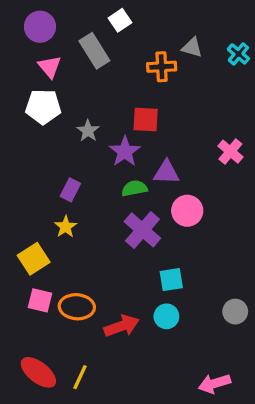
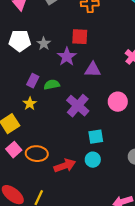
white pentagon: (43, 107) -> (20, 41), moved
green semicircle: (134, 188) -> (52, 85), moved
pink circle: (187, 211) -> (118, 102), moved
pink square: (40, 300) -> (14, 150), turned 35

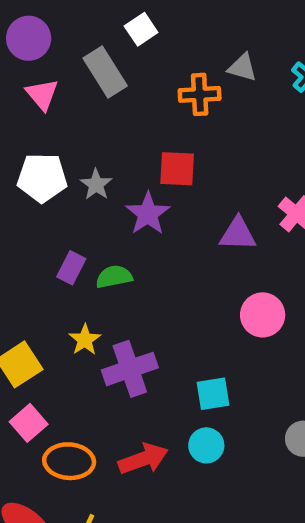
purple triangle: (93, 70) -> (238, 234), moved
yellow star: (30, 104) -> (85, 340), moved
purple cross: (78, 106) -> (130, 369), moved, turned 30
orange ellipse: (37, 154) -> (69, 461), moved

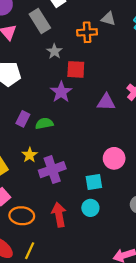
gray star: (96, 184) -> (54, 51), moved
pink circle: (263, 315) -> (114, 158), moved
red arrow: (143, 459) -> (59, 215), turned -80

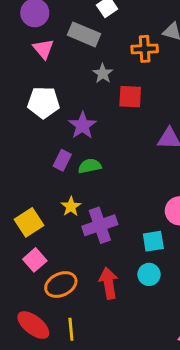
gray rectangle: (40, 21) -> (84, 34), turned -35
purple star: (61, 92) -> (82, 126), moved
orange ellipse: (22, 216) -> (61, 285), turned -30
yellow line: (30, 251) -> (71, 329), turned -30

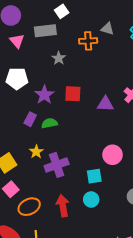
gray rectangle: (84, 34) -> (45, 31), turned -30
red square: (130, 97) -> (73, 94), moved

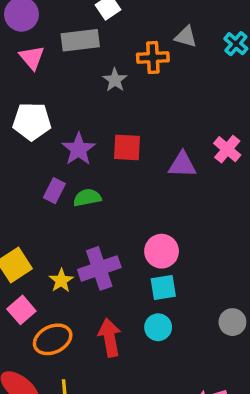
gray star: (59, 58) -> (115, 80), moved
yellow star: (36, 152) -> (61, 281), moved
pink circle: (113, 155) -> (162, 251), moved

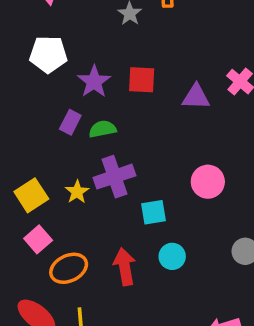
pink circle: (162, 251) -> (208, 182), moved
purple cross: (99, 268) -> (114, 177), moved
yellow star: (61, 281) -> (77, 192), moved
cyan square: (163, 287) -> (154, 212), moved

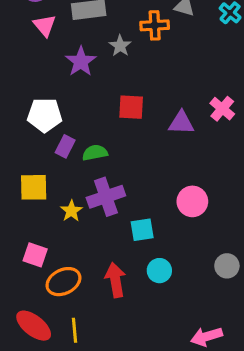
white pentagon: (48, 54) -> (45, 115), moved
purple star: (94, 82) -> (81, 62), moved
yellow square: (31, 195) -> (34, 187), moved, turned 32
pink square: (38, 239) -> (35, 255), turned -30

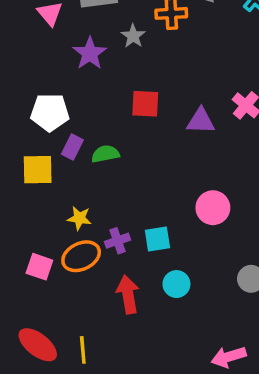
yellow square: (34, 187) -> (38, 170), moved
purple cross: (106, 197) -> (117, 241), moved, size x0.6
yellow star: (71, 211) -> (79, 218), turned -30
orange ellipse: (63, 282) -> (81, 256), moved

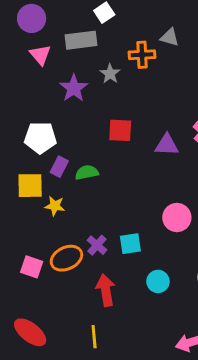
yellow star: (79, 218) -> (55, 206), moved
purple cross: (117, 241) -> (97, 245), turned -30
cyan circle: (176, 284) -> (158, 281), moved
yellow line: (83, 350) -> (94, 337), moved

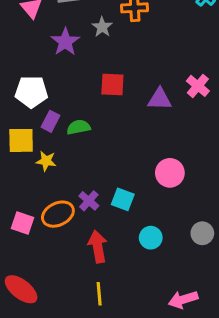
cyan square: (130, 244) -> (123, 199), turned 30
yellow line: (94, 337) -> (99, 294), moved

